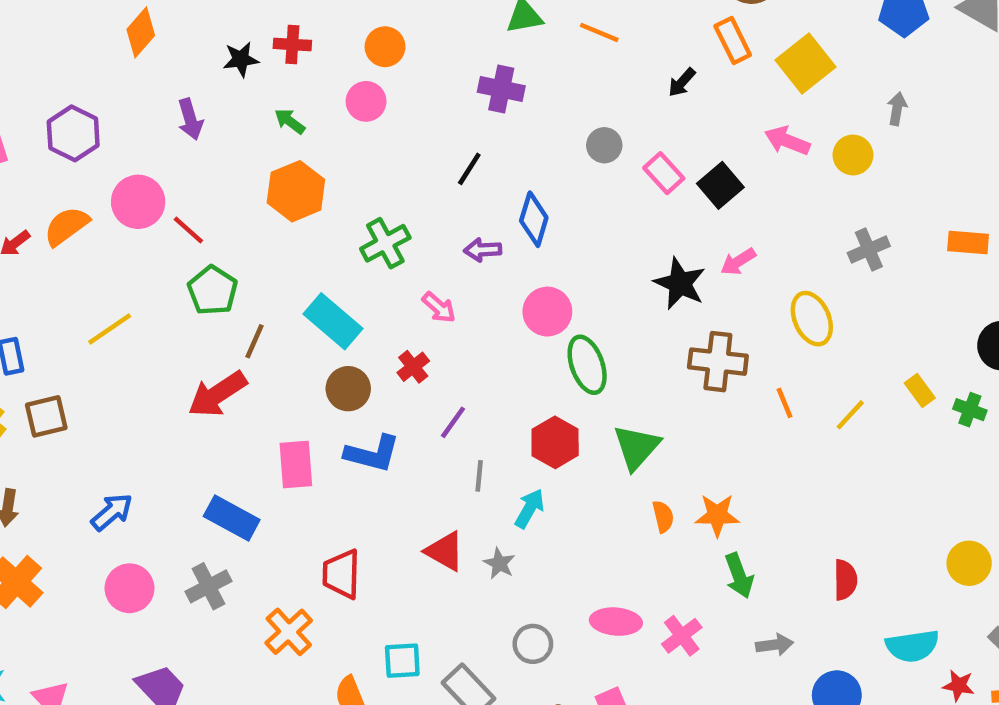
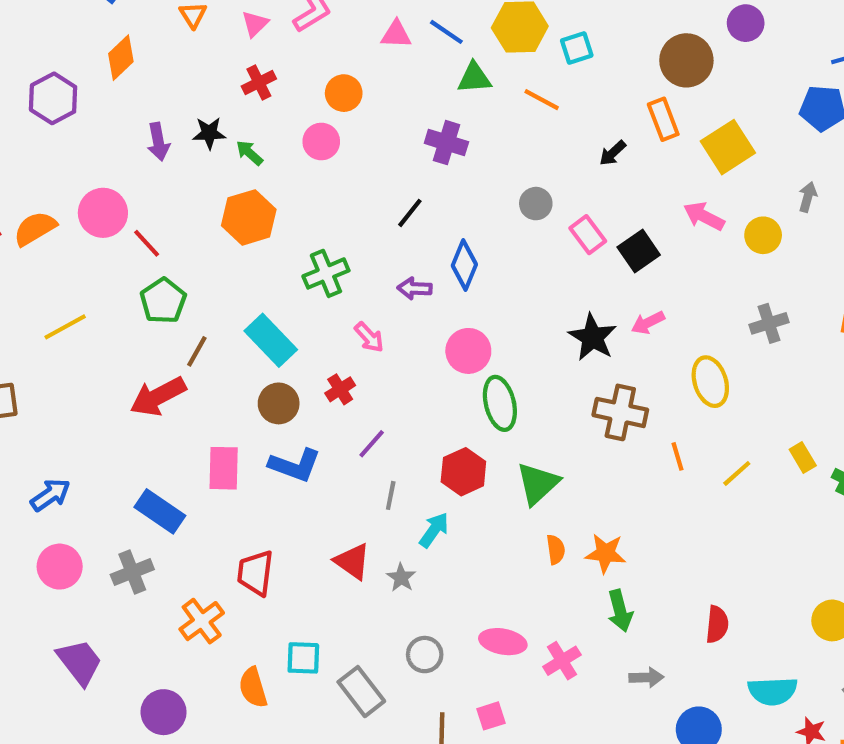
red cross: (292, 44) -> (259, 83), turned -36
black star: (241, 59) -> (209, 133), moved
purple hexagon: (73, 133) -> (53, 98), moved

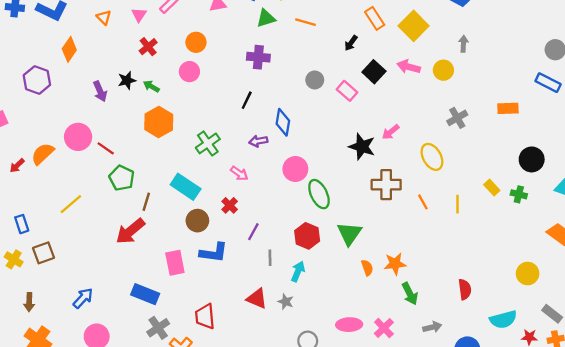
black square: (639, 251) -> (374, 72), moved
yellow line: (737, 473) -> (458, 204), turned -36
gray cross: (132, 572) -> (158, 328), moved

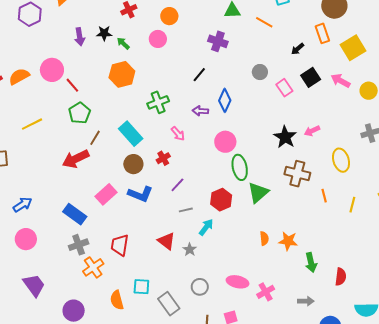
green triangle: (349, 234) -> (258, 193), moved
gray line: (270, 258) -> (186, 210), turned 64
pink rectangle: (175, 263) -> (106, 194), turned 45
green arrow: (410, 294) -> (311, 263), moved

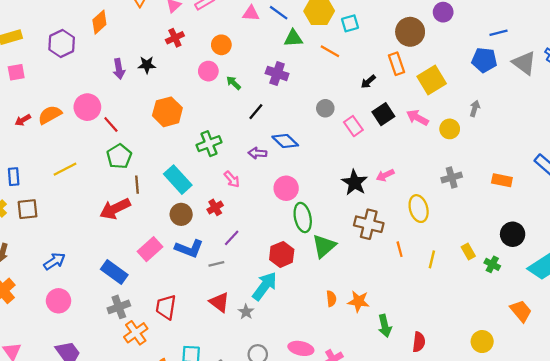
green arrow: (123, 43) -> (234, 83), moved
blue diamond: (225, 100) -> (285, 141), turned -70
brown line: (95, 138) -> (137, 185), turned -35
gray line: (186, 210) -> (216, 264), moved
cyan arrow: (206, 227) -> (265, 286), size x1.5

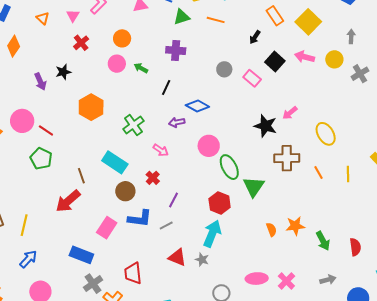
green pentagon: (119, 156) -> (41, 159), moved
yellow line: (65, 169) -> (24, 225), moved, turned -35
gray cross: (452, 177) -> (360, 74), moved

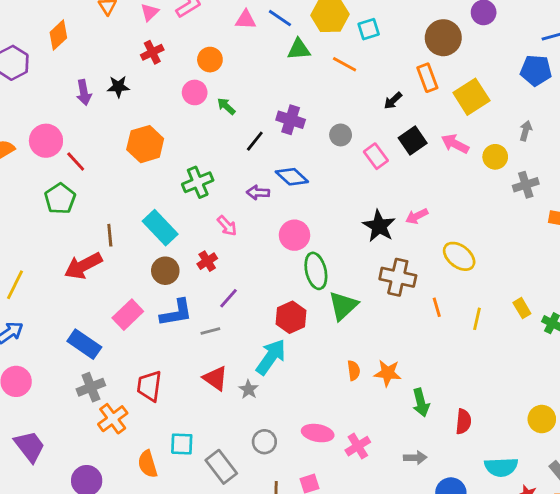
purple cross: (176, 50) -> (291, 120), moved
yellow ellipse: (326, 134) -> (459, 256), turned -35
blue L-shape: (140, 218) -> (176, 313), turned -30

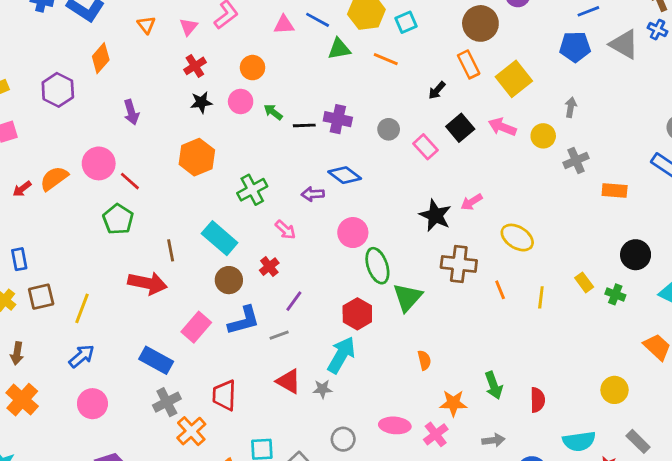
black star: (118, 87) -> (201, 102), moved
black line: (255, 141) -> (304, 125), moved, turned 55
red arrow: (83, 266) -> (148, 283), turned -135
orange star: (388, 373) -> (453, 403), moved
gray star: (249, 389) -> (322, 389), turned -30

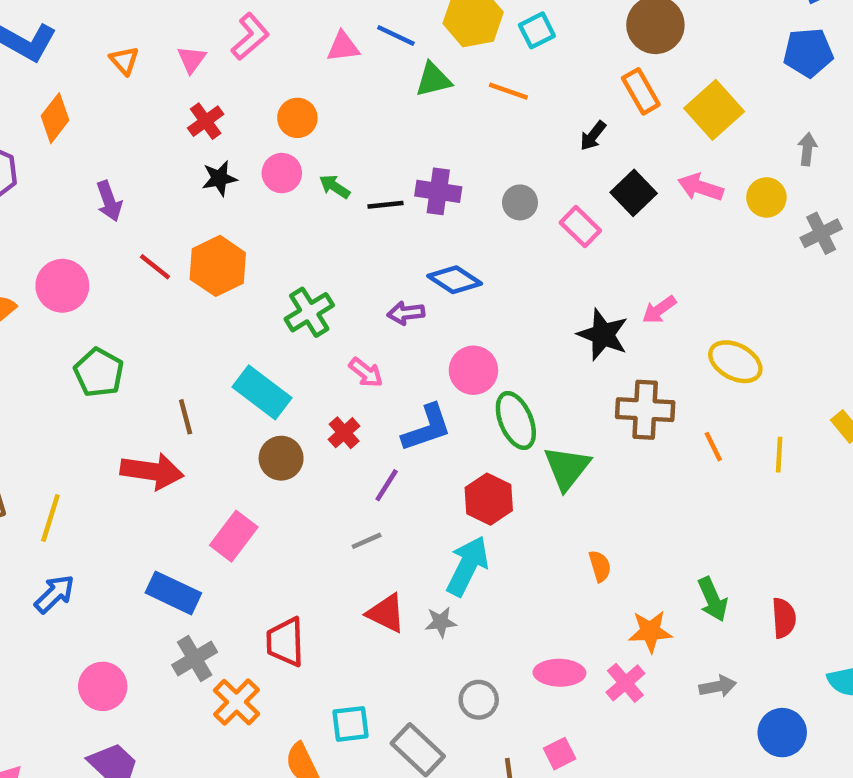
red line: (130, 181) -> (155, 267), moved
blue L-shape: (244, 320) -> (427, 428), moved
pink circle: (92, 404) -> (103, 686), moved

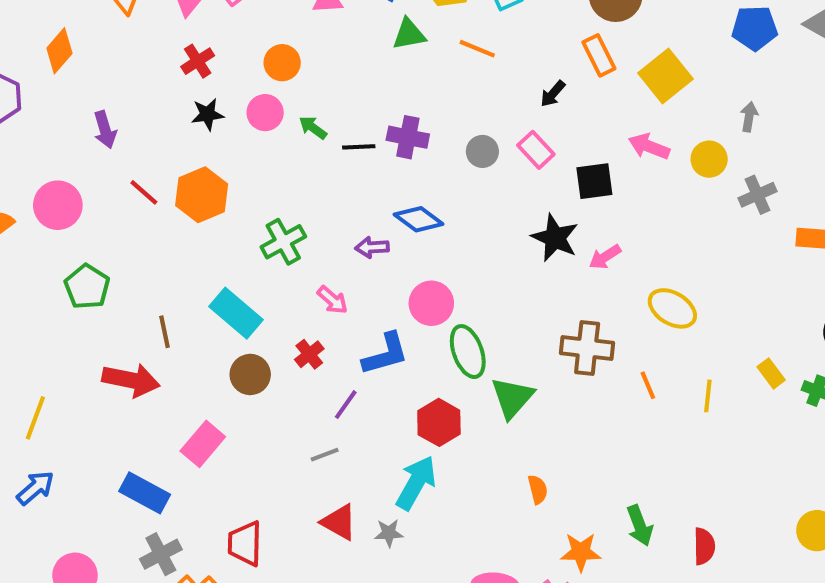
black square: (634, 193) -> (594, 181), moved, turned 33
pink rectangle: (580, 227) -> (536, 150), moved
black star: (603, 335) -> (555, 238), moved

